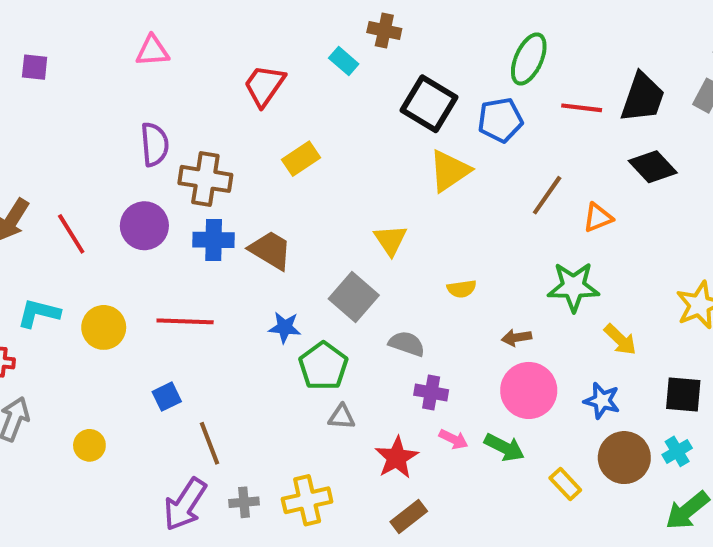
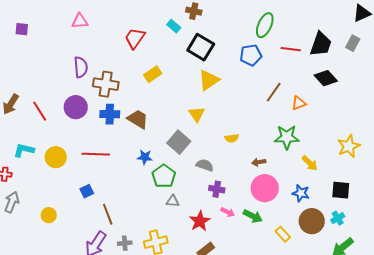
black square: (429, 104) -> (201, 47), moved
yellow triangle: (449, 171) -> (209, 80), moved

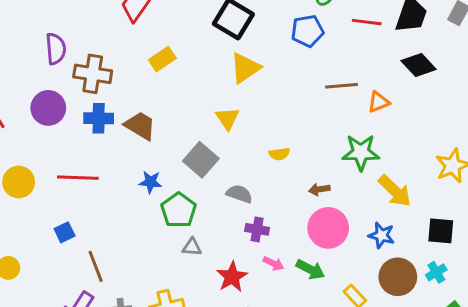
brown line: (274, 92) -> (342, 86), turned 50
yellow arrow: (310, 163) -> (395, 191), size x1.4

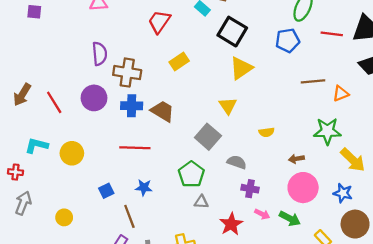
red line: (78, 178) -> (135, 148), moved
blue star: (150, 182) -> (144, 188), moved

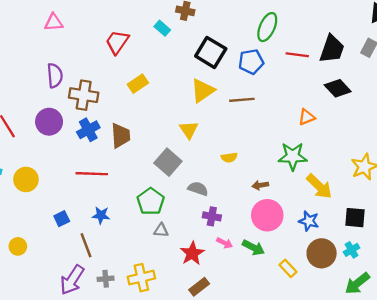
black square: (232, 32) -> (211, 52), moved
brown line: (313, 81) -> (242, 100), moved
blue cross: (132, 106) -> (88, 130), turned -30
brown trapezoid: (163, 111) -> (121, 136), turned 55

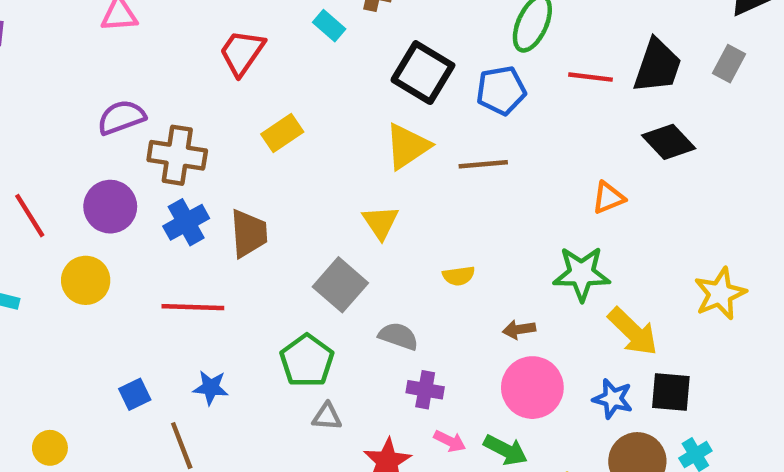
purple semicircle: (55, 76) -> (121, 117), turned -105
yellow circle: (26, 179) -> (86, 280), moved
black square: (355, 218) -> (671, 392), moved

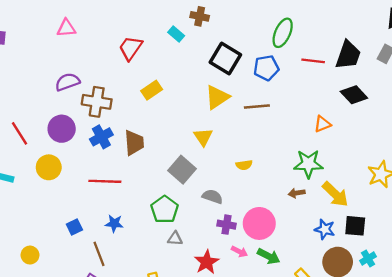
brown arrow: (519, 329) -> (297, 193), moved
pink circle: (532, 388) -> (259, 223), moved

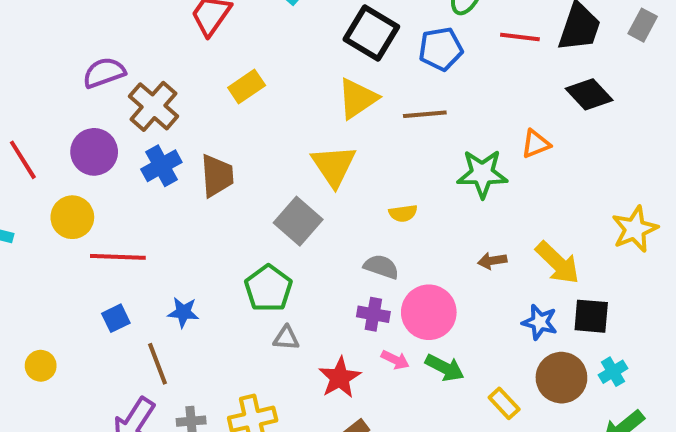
brown cross: (97, 102) -> (154, 106), turned 32
yellow triangle: (203, 137) -> (334, 166), size x1.4
green star: (308, 164) -> (482, 174), moved
red line: (105, 181) -> (118, 257), moved
gray semicircle: (212, 197) -> (381, 267), moved

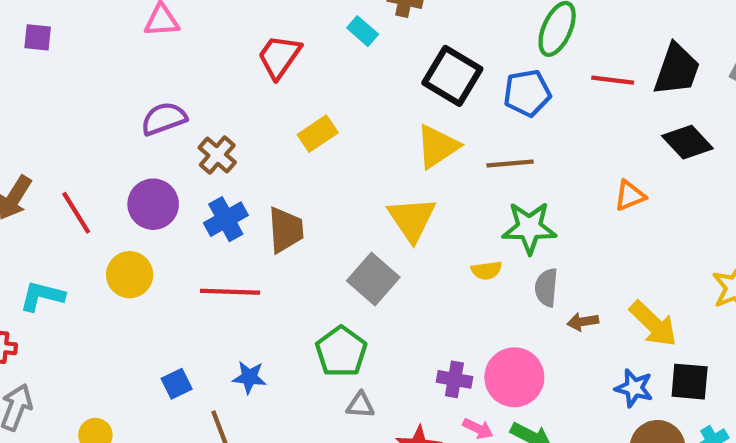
brown cross: (154, 106) -> (217, 155), size x0.7
green star: (482, 174) -> (529, 228), moved
red line: (118, 257) -> (230, 292), moved
gray semicircle: (381, 267) -> (546, 288), moved, turned -104

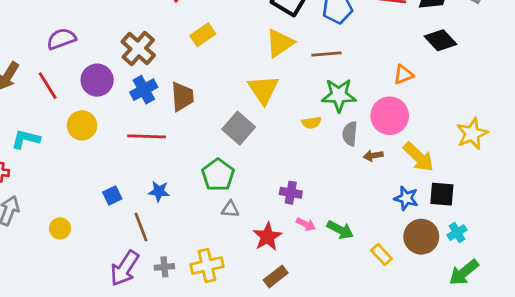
purple semicircle: (164, 119) -> (61, 39), moved
brown cross: (217, 155) -> (138, 48), size x1.4
pink circle: (514, 377) -> (390, 116), moved

